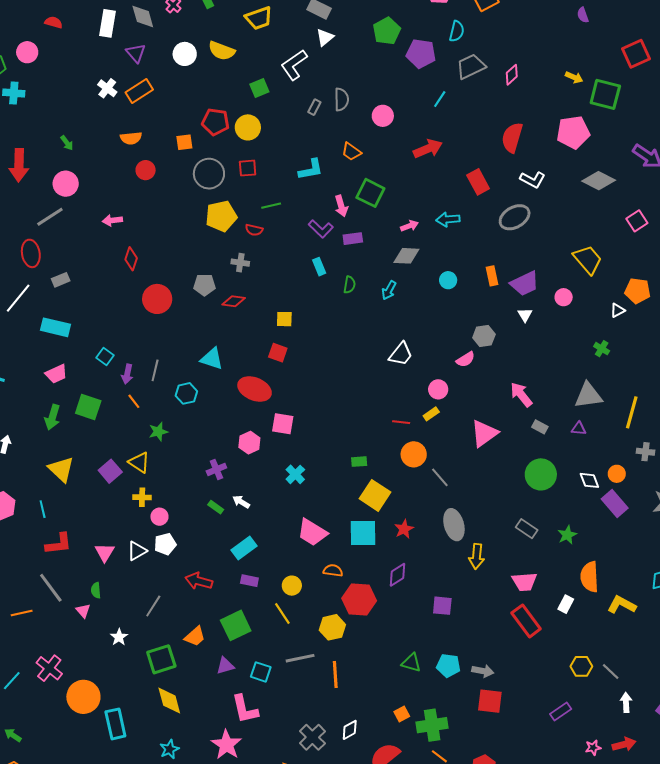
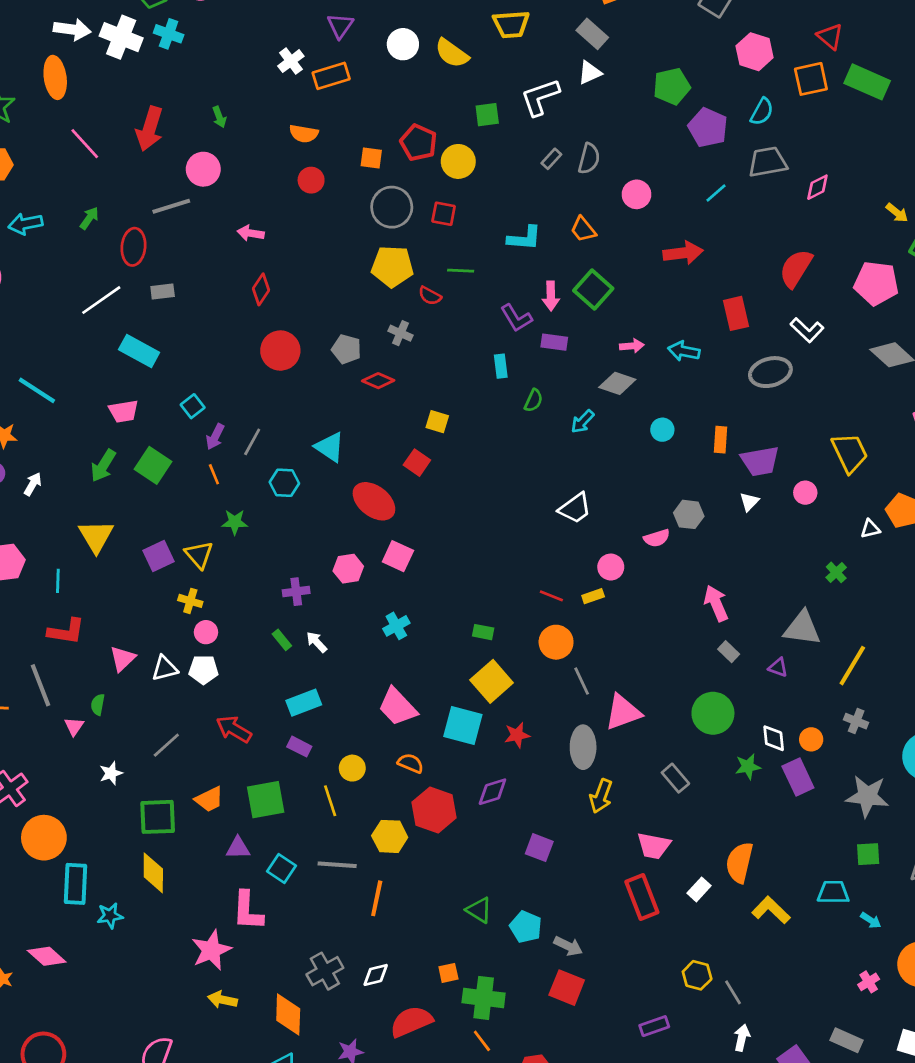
pink triangle: (484, 433) -> (623, 712), moved
green star: (567, 535) -> (748, 767), moved
cyan star: (169, 749) -> (110, 916), moved

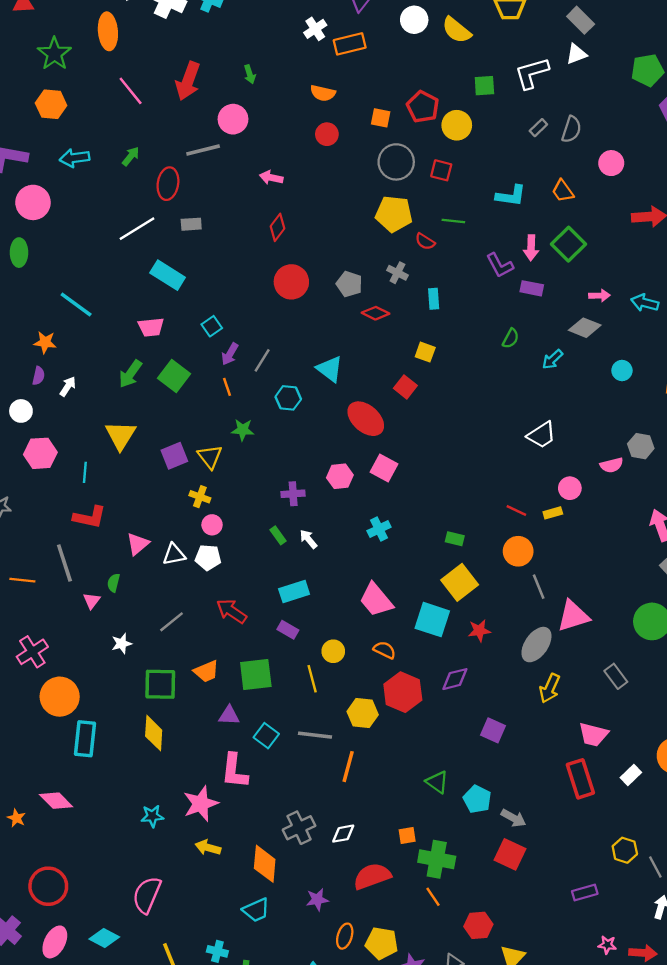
cyan rectangle: (501, 366) -> (434, 299), moved
gray ellipse: (583, 747) -> (536, 645), turned 32
cyan star: (110, 916) -> (152, 816), moved

